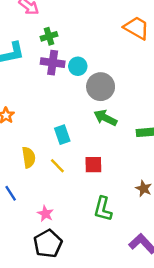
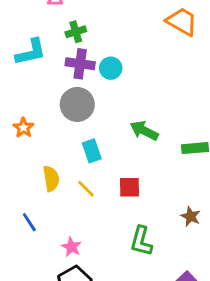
gray circle: (101, 87) -> (77, 104), moved

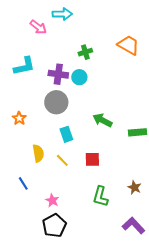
green cross: (76, 32) -> (85, 52), moved
brown star: (191, 216) -> (134, 187), moved

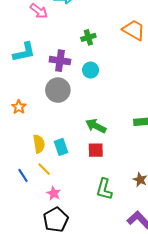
cyan circle: (79, 77) -> (91, 70), moved
green arrow: (102, 120) -> (96, 126), moved
cyan rectangle: (66, 134) -> (61, 147), moved
yellow line: (62, 160) -> (44, 169), moved

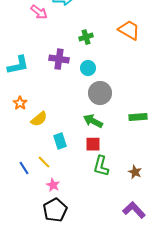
cyan L-shape: (24, 52) -> (18, 65), moved
gray circle: (58, 90) -> (100, 93), moved
yellow semicircle: (39, 144) -> (39, 119), moved, turned 60
green L-shape: (104, 189) -> (101, 166), moved

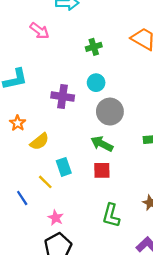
pink arrow: (39, 12) -> (39, 31), moved
purple cross: (59, 59) -> (63, 97), moved
yellow line: (44, 162) -> (45, 182), moved
green L-shape: (101, 166) -> (111, 215), moved

